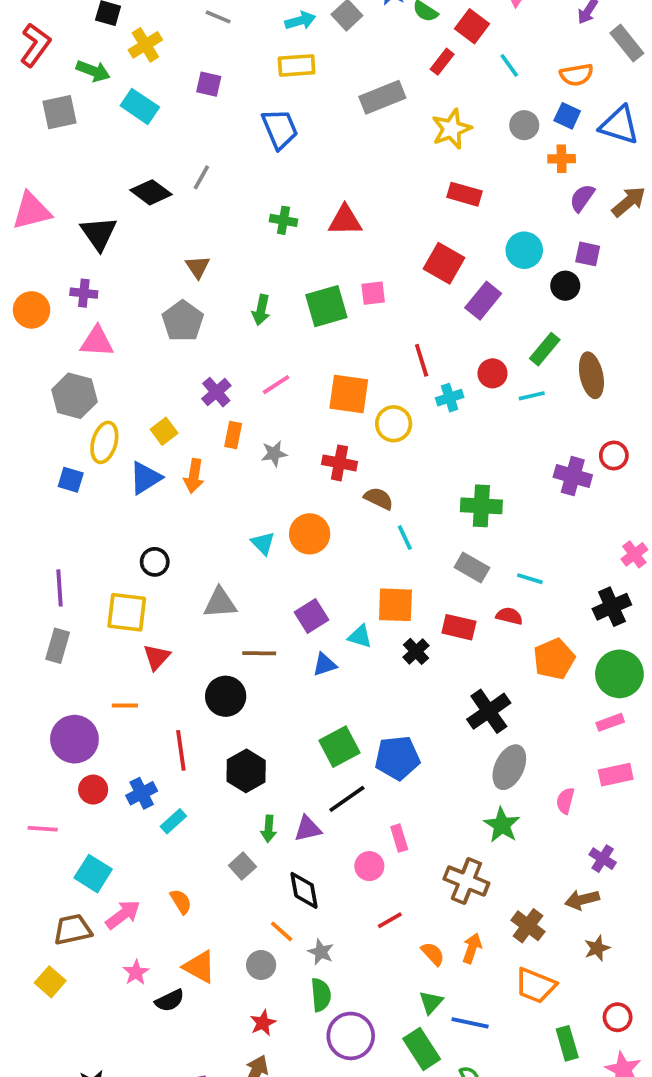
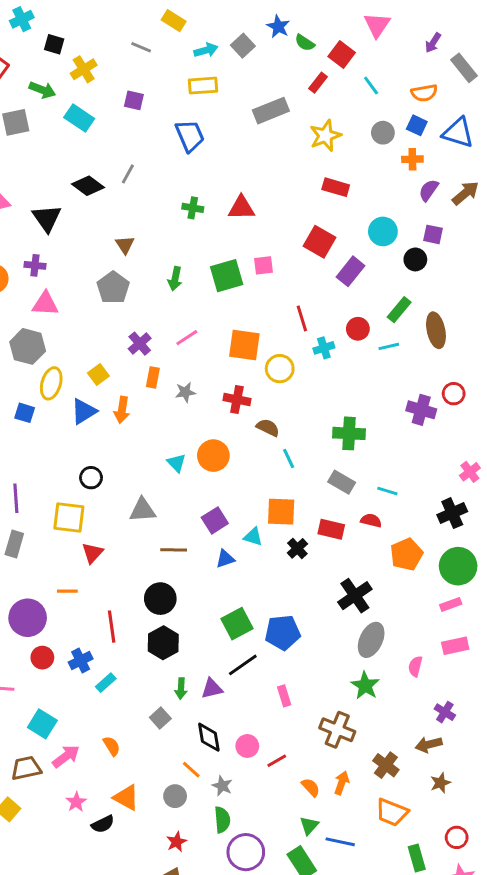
black circle: (226, 696) -> (160, 599), moved
pink circle: (369, 866) -> (247, 746), moved

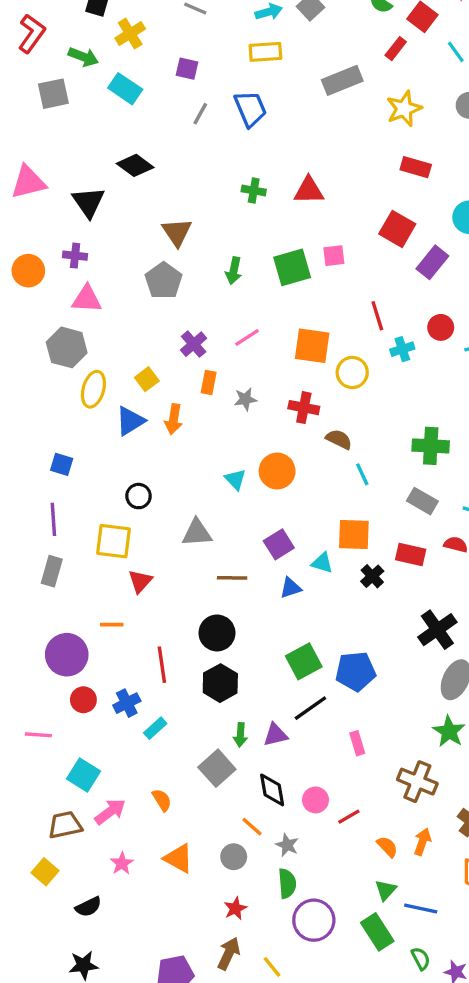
gray line: (128, 174) -> (200, 114), moved
brown triangle: (125, 245) -> (177, 232), size x1.4
blue square: (25, 413) -> (62, 464), moved
gray square: (160, 718) -> (217, 768), size x1.5
black semicircle: (103, 824) -> (88, 907), moved

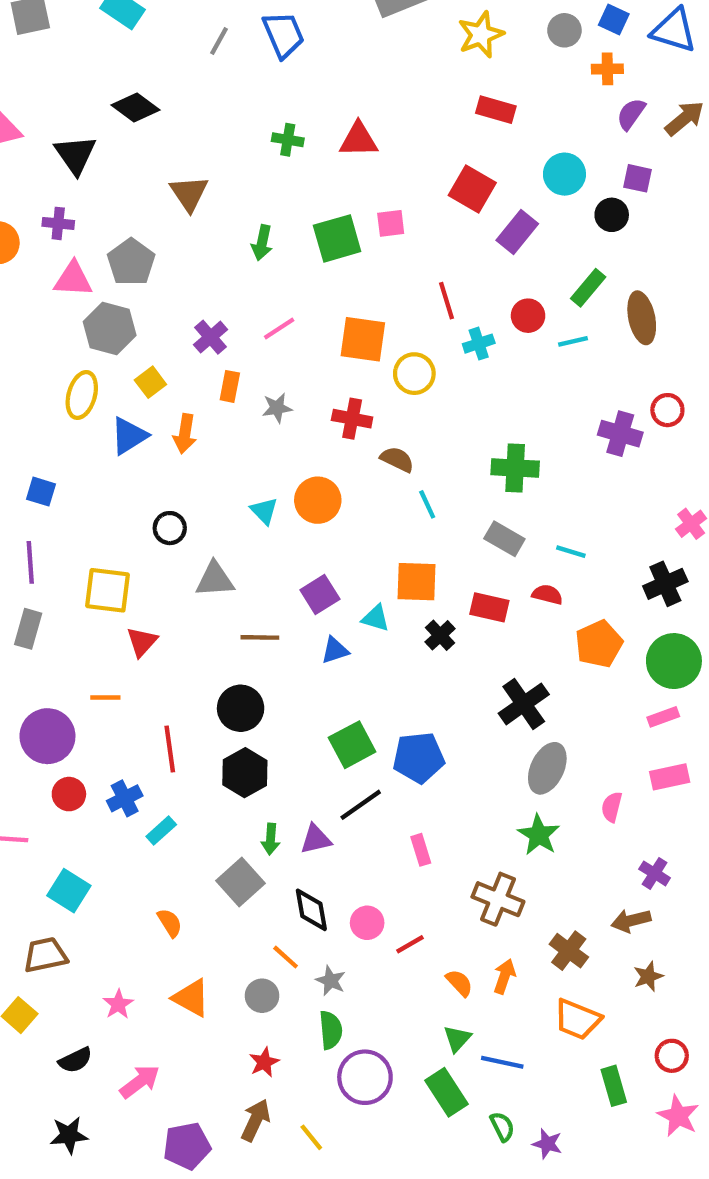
gray pentagon: (164, 281) -> (131, 262), moved
gray hexagon: (67, 347) -> (110, 329), moved
black circle: (139, 496) -> (170, 528), moved
pink arrow: (110, 812) -> (140, 1082), moved

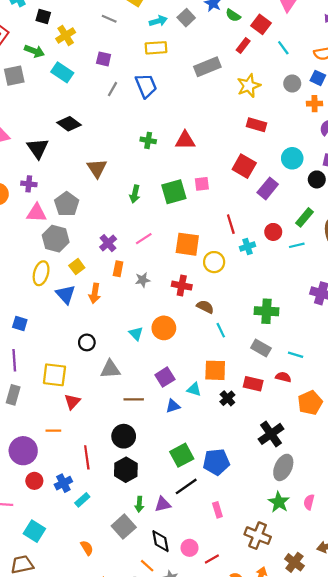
blue triangle: (129, 436) -> (66, 294), turned -40
pink semicircle: (612, 807) -> (309, 502), moved

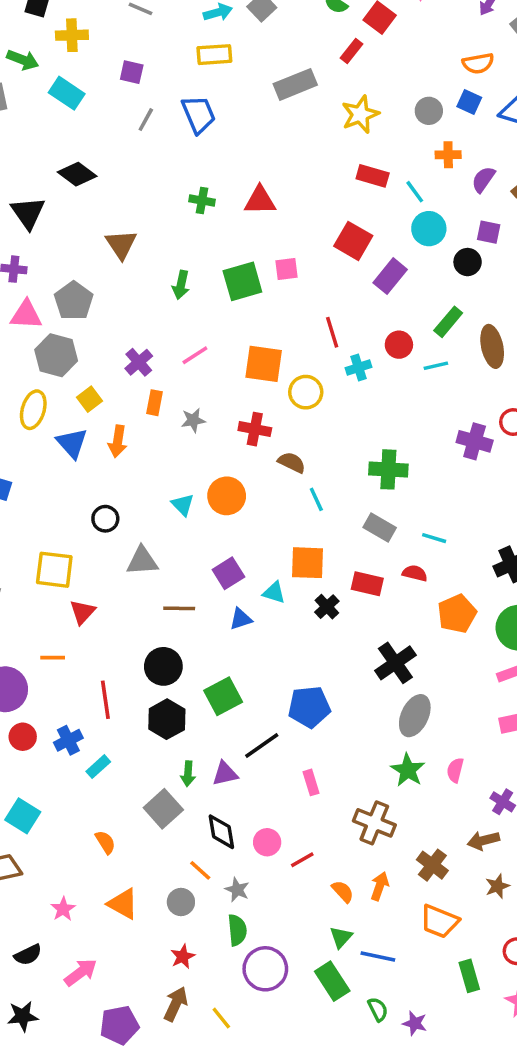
yellow cross: (66, 35) -> (72, 35), turned 30
cyan line: (283, 48) -> (415, 192), moved
orange cross: (315, 104) -> (448, 155), moved
green square: (182, 455) -> (223, 696), moved

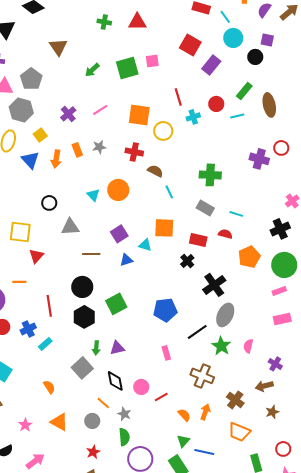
green arrow: (181, 285) -> (92, 70), turned 35
orange rectangle: (155, 403) -> (77, 150), moved, turned -32
black cross: (327, 607) -> (187, 261), moved
black line: (262, 746) -> (197, 332), moved

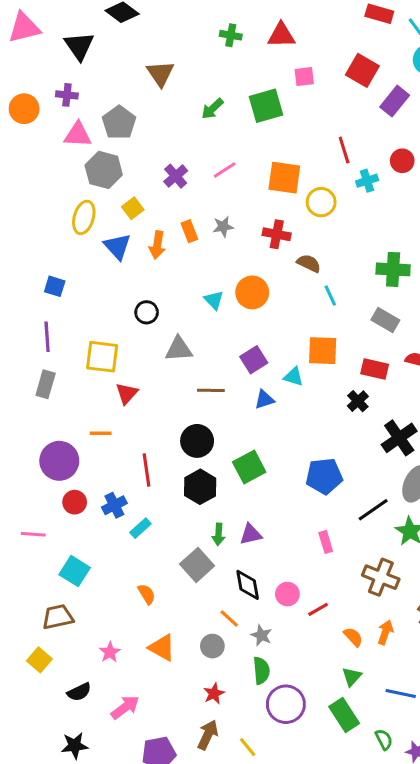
pink square: (152, 61) -> (304, 77), moved
blue line: (204, 452) -> (401, 694), moved

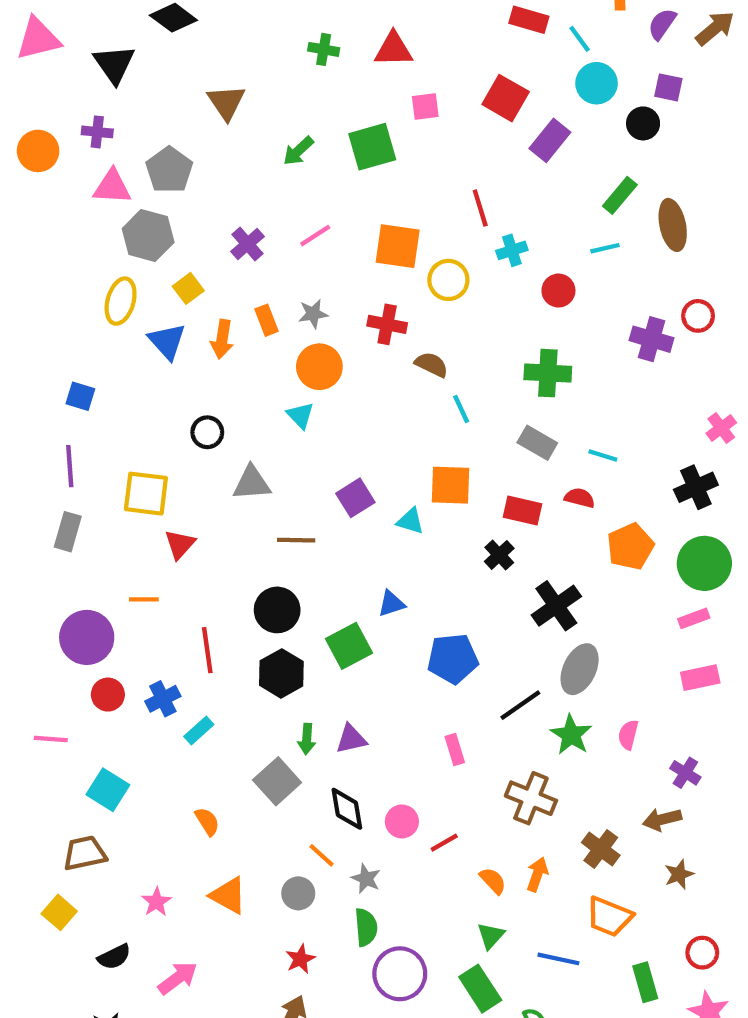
red circle: (402, 161) -> (558, 291), moved
orange circle: (252, 292) -> (319, 367), moved
blue triangle: (264, 400) -> (391, 604), moved

